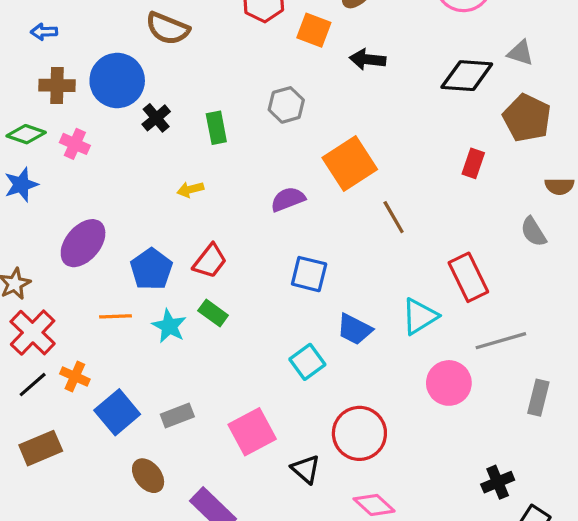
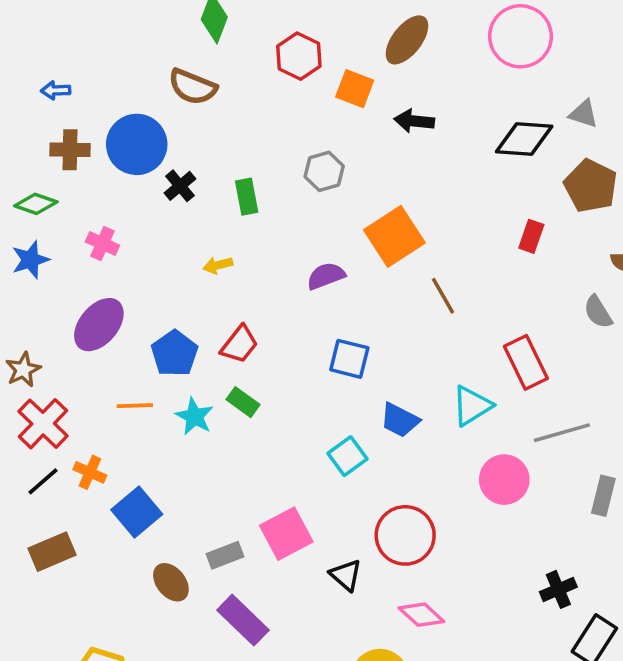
pink cross: (75, 144) -> (102, 244), moved
gray rectangle: (177, 415) -> (225, 555), moved

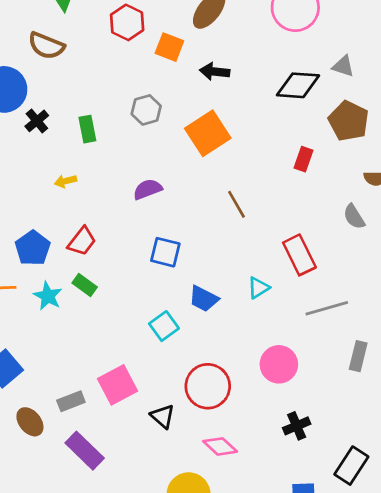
orange square: (394, 236) -> (208, 133), moved
cyan triangle: (472, 406) -> (258, 288), size x0.7
pink circle: (504, 480) -> (279, 364), moved
black cross: (558, 589) -> (297, 426), moved

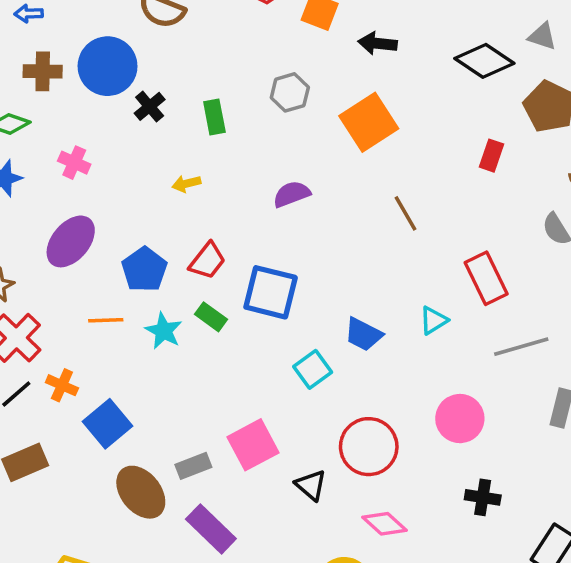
black diamond: (298, 85) -> (484, 61), turned 30
blue square: (165, 252) -> (271, 292), moved, size x1.4
brown ellipse: (30, 422) -> (141, 492), size x1.4
black cross: (297, 426) -> (483, 497), turned 32

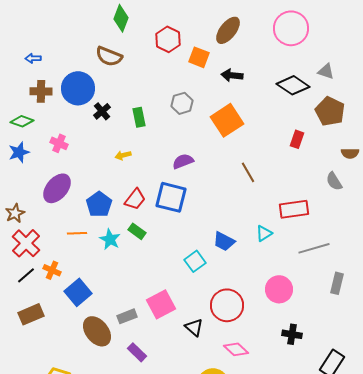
red rectangle: (486, 278) -> (294, 209), turned -72
blue square: (271, 292) -> (171, 197), moved
purple rectangle: (211, 529) -> (137, 352), size x0.7

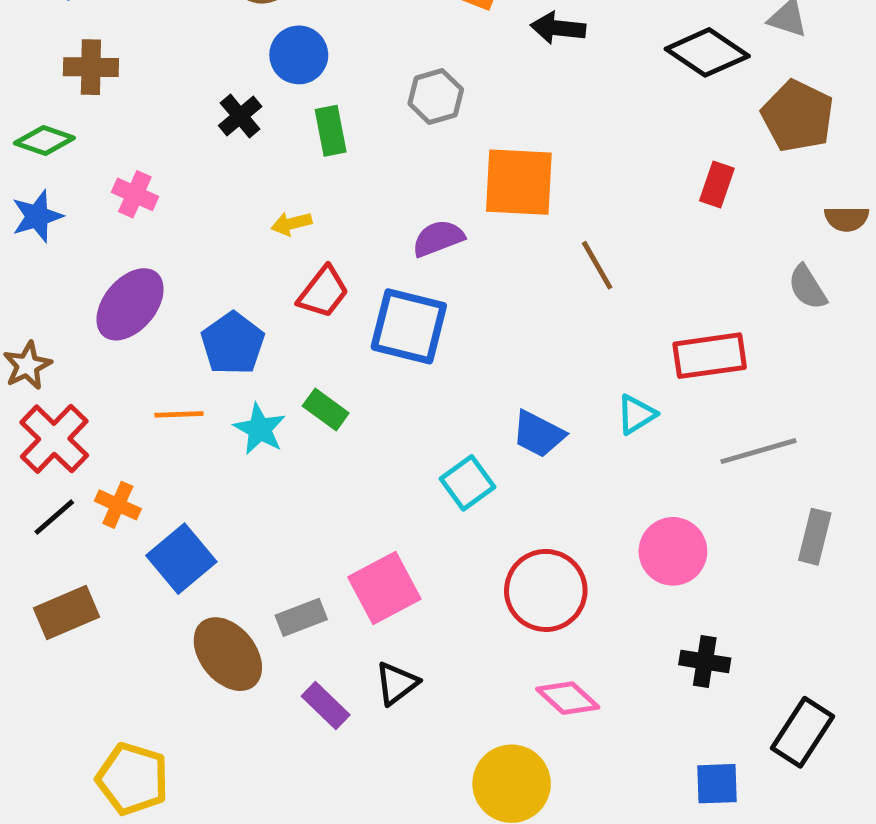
blue circle: (78, 88) -> (299, 55), moved, size x0.7
orange square: (227, 120) -> (519, 182), moved, turned 36
red trapezoid: (135, 199) -> (323, 292), moved
black triangle: (194, 327) -> (397, 683), moved, turned 42

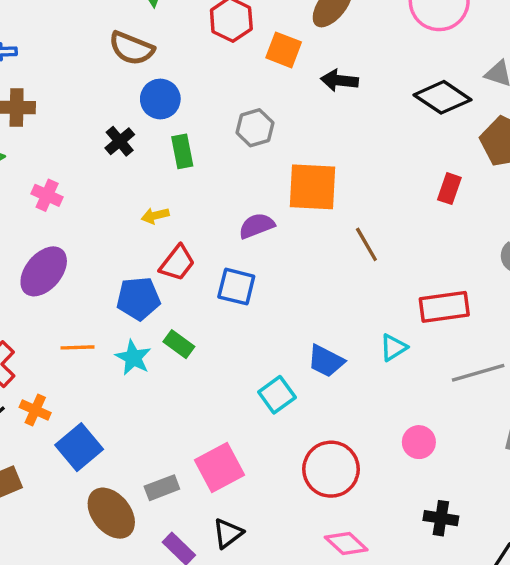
blue square: (409, 326) -> (236, 287), size x0.7
blue pentagon: (233, 343) -> (138, 298), moved, turned 30
pink circle: (673, 551) -> (419, 442), size x0.7

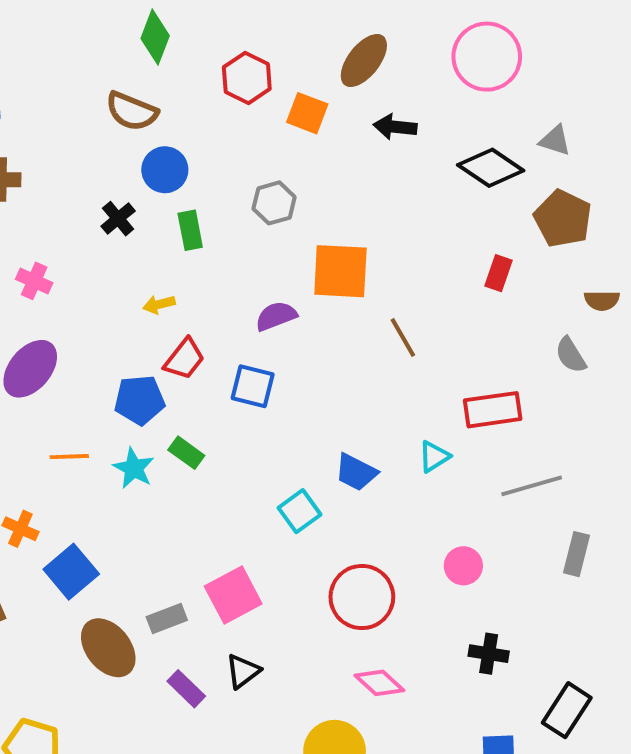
black arrow: (339, 80) -> (395, 127), moved

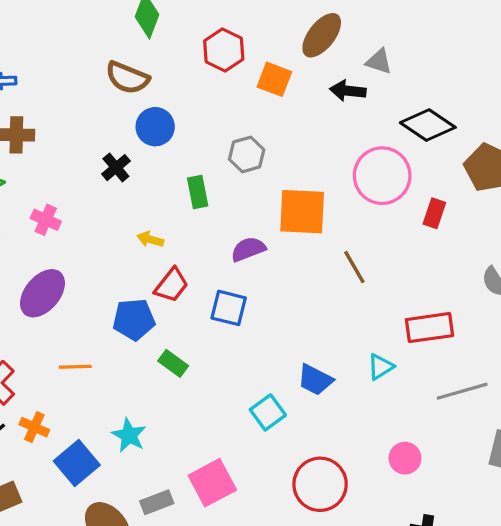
pink circle: (487, 57) -> (382, 176), moved
gray triangle: (555, 140) -> (379, 61), moved
green rectangle: (190, 230) -> (198, 192), moved
yellow arrow: (159, 304) -> (150, 239), turned 30
cyan star: (134, 468) -> (129, 435), moved

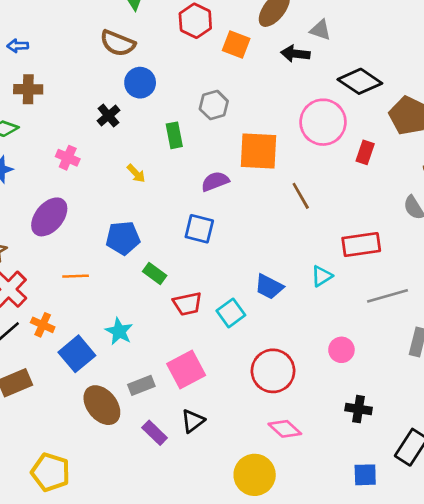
pink cross: (46, 220) -> (68, 158), moved
yellow arrow: (150, 239) -> (136, 173), turned -150
red trapezoid: (171, 285) -> (187, 304), moved, turned 40

